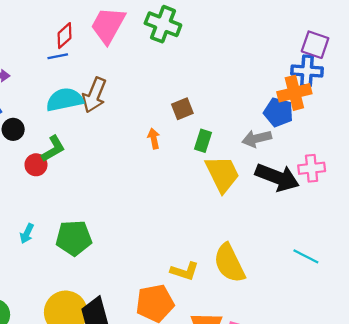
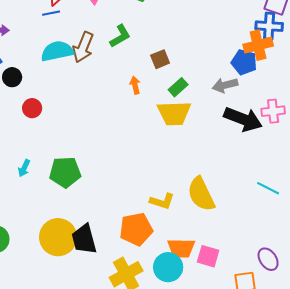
green rectangle: (203, 141) -> (178, 87), turned 30
green L-shape: (53, 149) -> (120, 36), moved
yellow trapezoid: (222, 174) -> (174, 113), moved, turned 114

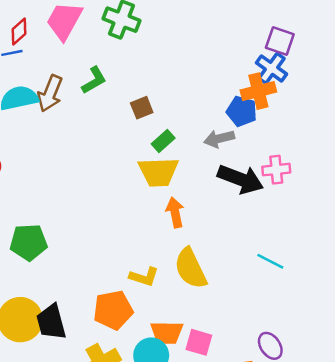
blue cross: (269, 26) -> (271, 68), turned 32
orange arrow: (135, 85) -> (175, 212), moved, size x1.4

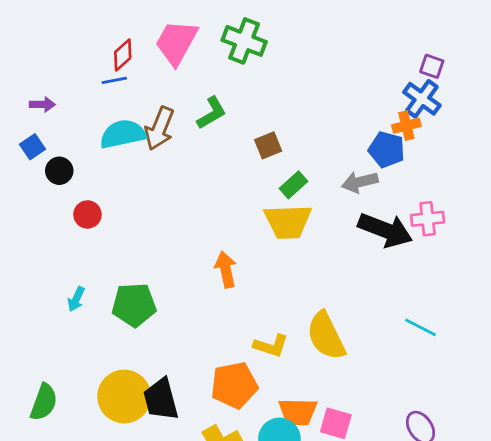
purple square: (280, 41) -> (432, 66), size x0.7
orange cross: (258, 91) -> (406, 126), size x0.7
orange arrow: (175, 212) -> (226, 270), moved

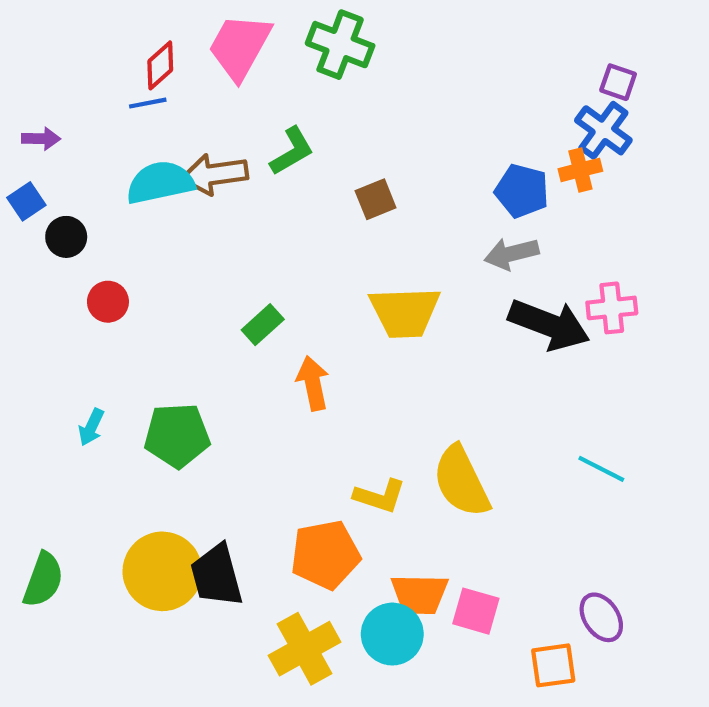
brown arrow: (159, 128) -> (215, 174), turned 60
blue pentagon: (387, 150) -> (522, 191), moved
green rectangle: (294, 185) -> (263, 325), moved

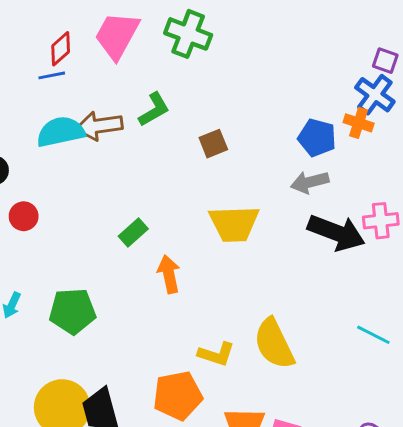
orange cross: (580, 170) -> (359, 123), turned 32

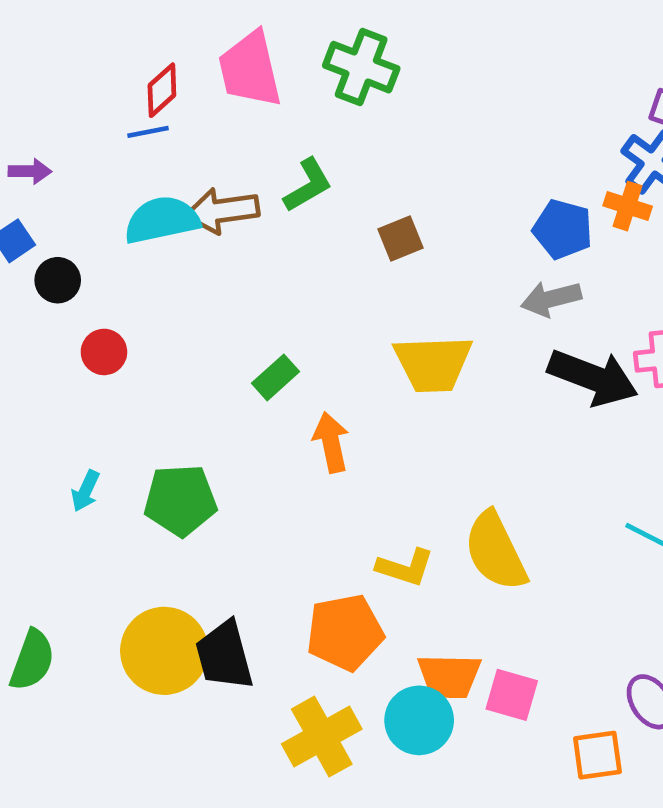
pink trapezoid: (117, 35) -> (250, 69), turned -42

